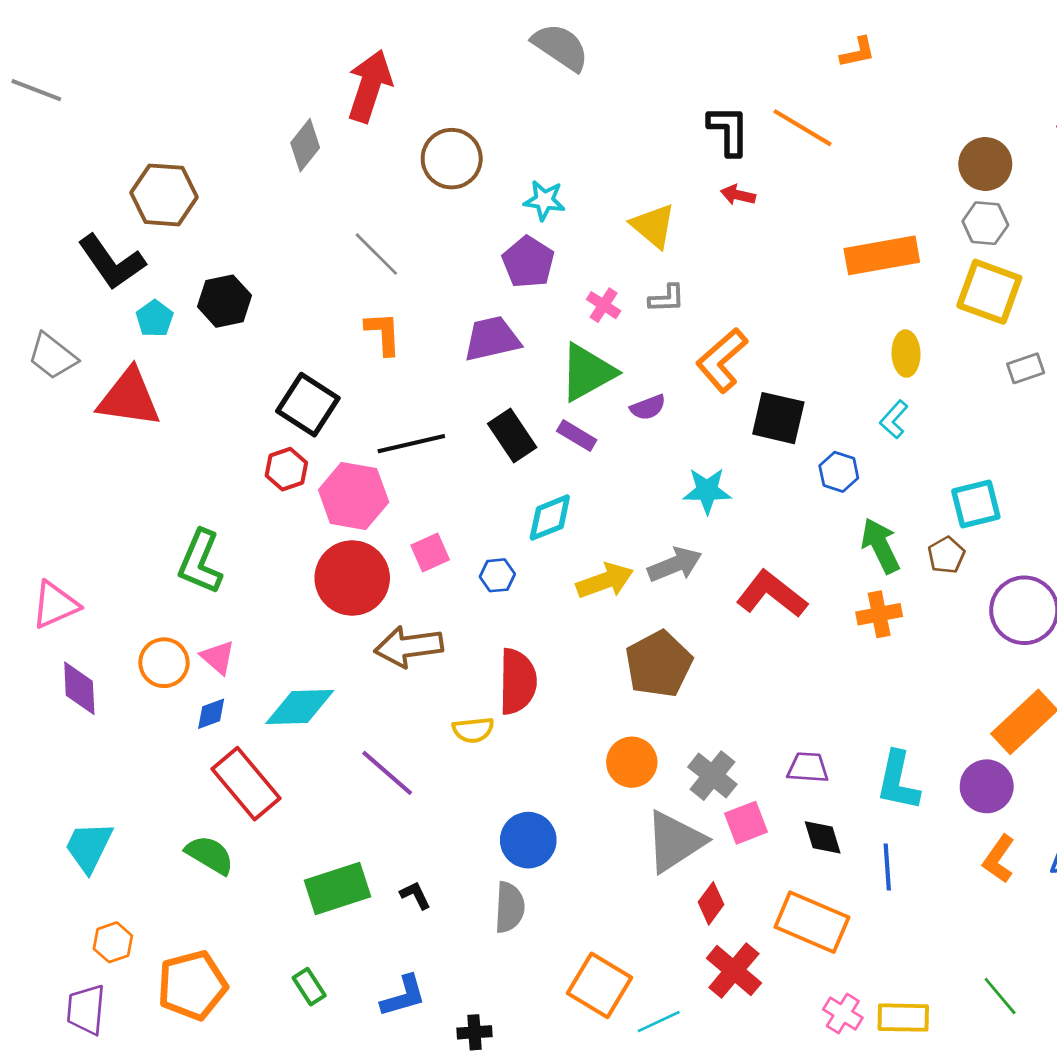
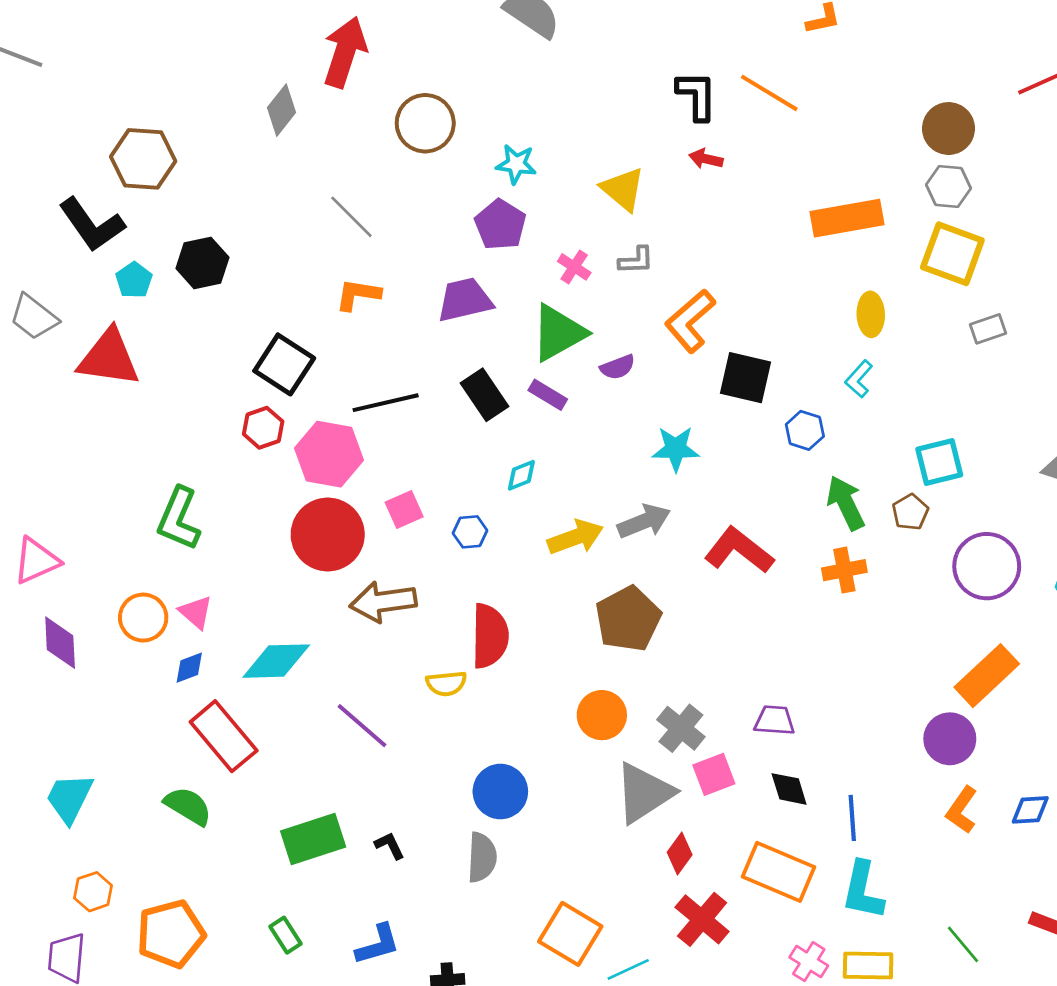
orange L-shape: (383, 333) -> (358, 295), turned -78
cyan diamond: (550, 518) -> (521, 475), size x0.7
cyan L-shape: (898, 781) -> (863, 890), moved

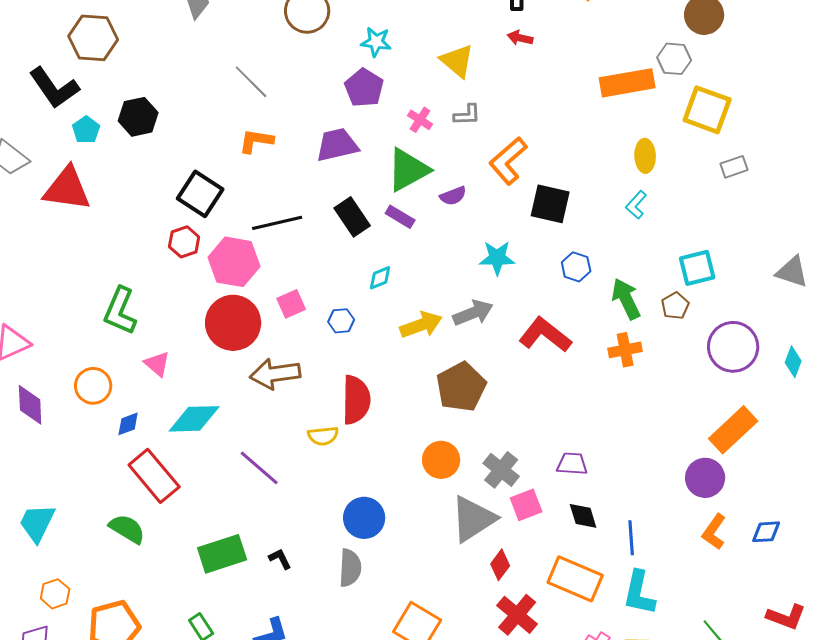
gray hexagon: (948, 187) -> (674, 59), moved
blue hexagon: (805, 430) -> (576, 267), moved
pink triangle: (196, 612) -> (157, 364), moved

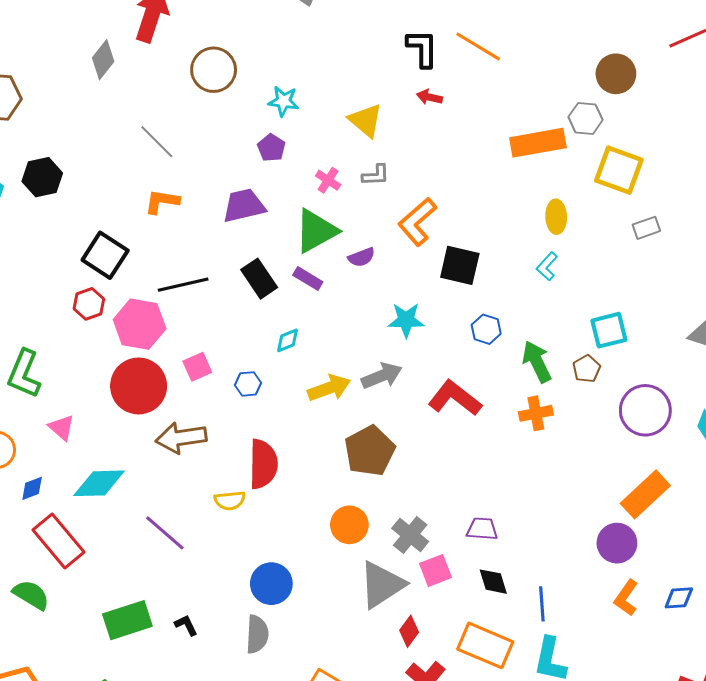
purple pentagon: (364, 88) -> (271, 148), size x0.7

